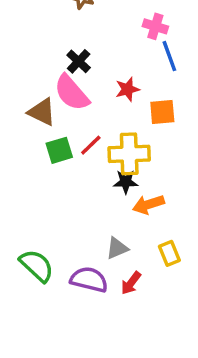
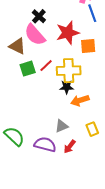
red star: (127, 89) -> (68, 33), size x1.6

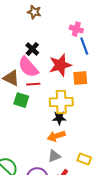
red line: (46, 66) -> (33, 84), moved, turned 40
green square: (28, 69) -> (21, 100), turned 35
orange arrow: (80, 100) -> (56, 136), moved
yellow rectangle: (92, 129) -> (84, 159), turned -48

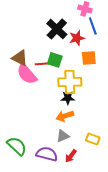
black cross: (32, 49) -> (57, 29), moved, size x1.5
red star: (60, 65) -> (77, 38), moved, size x0.7
pink semicircle: (28, 67) -> (27, 74), moved
green square: (21, 100) -> (55, 60), moved

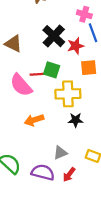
brown triangle: (20, 58) -> (13, 44), moved
black star: (68, 98) -> (76, 120), moved
orange arrow: (65, 116) -> (34, 120), moved

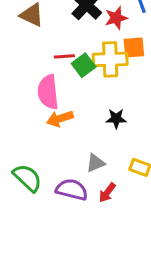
green square: (52, 70) -> (84, 65), moved, turned 35
pink semicircle: (21, 85) -> (48, 92), moved, turned 35
yellow cross: (68, 94) -> (110, 59), moved

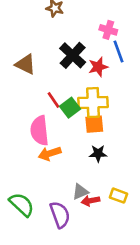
orange square: (134, 48) -> (94, 124), moved
red line: (64, 56) -> (53, 100), turned 60
purple semicircle: (72, 190) -> (60, 215), turned 56
red arrow: (107, 193) -> (90, 201), moved, turned 42

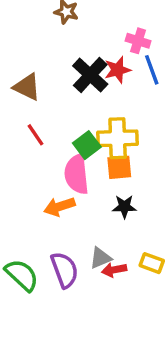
red star: (98, 67) -> (118, 70), moved
red line: (53, 100) -> (35, 135), moved
pink semicircle: (39, 131) -> (77, 174), moved
purple semicircle: (60, 215) -> (65, 270), moved

